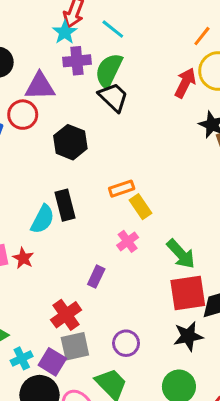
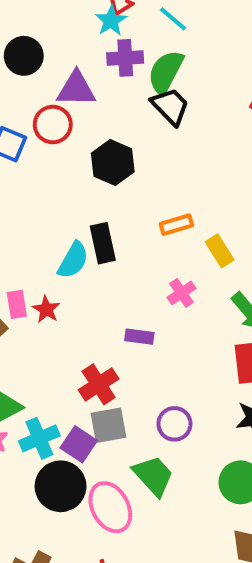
yellow rectangle: (141, 207) -> (220, 251), moved
purple rectangle: (96, 277) -> (139, 337), turned 70
cyan cross: (22, 358) -> (39, 438), size x1.4

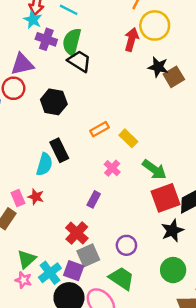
purple cross: (125, 58) -> (46, 39), turned 36
purple rectangle: (139, 337) -> (94, 199), turned -56

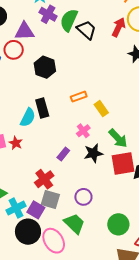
black trapezoid: (79, 61) -> (86, 30), moved
black star: (172, 231) -> (93, 153), moved
gray square: (88, 255) -> (50, 199), turned 30

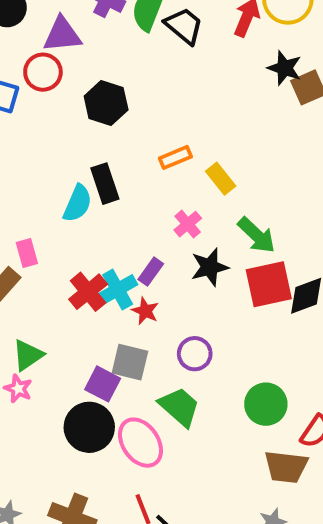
red star: (16, 143) -> (145, 311), moved
red cross: (44, 179) -> (88, 292), moved
cyan cross: (16, 208) -> (118, 290), moved

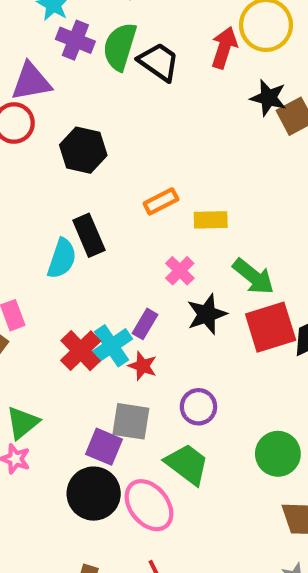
yellow rectangle: (221, 179) -> (211, 220), turned -48

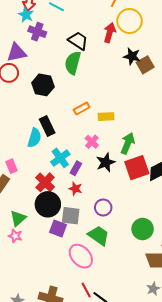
green semicircle: (120, 47) -> (73, 63), moved
green arrow: (253, 277) -> (128, 143), turned -105
cyan cross: (112, 346) -> (60, 158), moved
black circle: (94, 494) -> (48, 204), moved

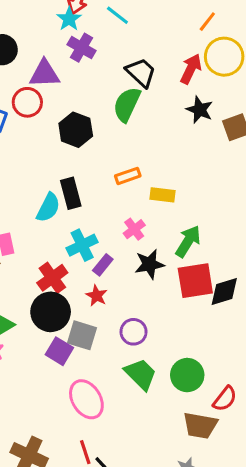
black star: (132, 56) -> (200, 110), moved
green trapezoid: (99, 236) -> (141, 374), moved

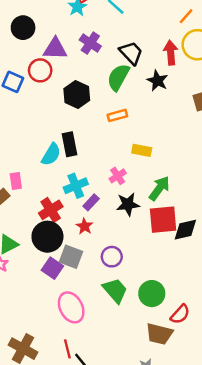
purple cross: (82, 48) -> (90, 43), moved
red arrow: (191, 69) -> (171, 53), turned -35
black star: (200, 110) -> (157, 81), moved
orange rectangle: (128, 176) -> (117, 115), moved

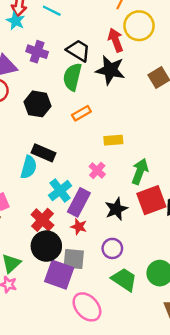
black star: (157, 81) -> (110, 70), size x1.4
black rectangle: (70, 144) -> (44, 153), turned -40
purple rectangle: (91, 202) -> (79, 202), size x1.6
black star: (128, 204) -> (116, 209), moved
purple square: (52, 268) -> (59, 275), size x1.4

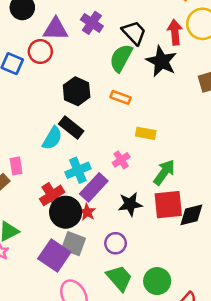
black hexagon: (38, 104) -> (77, 91), moved
orange rectangle: (81, 113) -> (120, 97), turned 36
black circle: (46, 246) -> (66, 212), moved

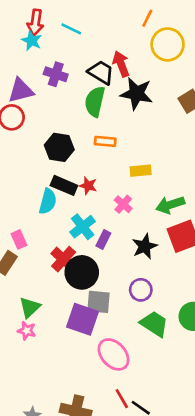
red arrow: (175, 32) -> (121, 64), moved
green arrow: (164, 172) -> (170, 205), turned -128
purple rectangle: (94, 187) -> (103, 239), size x0.6
red star: (87, 212) -> (88, 186), moved

